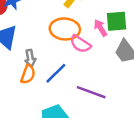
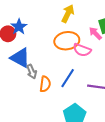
gray arrow: (30, 58) -> (32, 72), moved

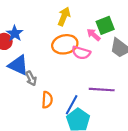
blue line: (68, 78) -> (72, 105), moved
orange semicircle: (45, 84) -> (47, 100), moved

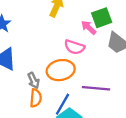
orange ellipse: (65, 44) -> (61, 70), moved
gray arrow: (31, 78) -> (34, 81), moved

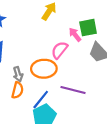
pink semicircle: (74, 47) -> (59, 50), turned 102

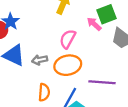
pink semicircle: (59, 50) -> (68, 39), moved
gray arrow: (18, 74) -> (40, 60), moved, turned 104

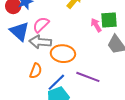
pink semicircle: (68, 39) -> (41, 25), moved
gray arrow: (40, 60) -> (40, 42), size x1.5

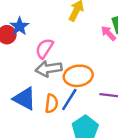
blue triangle: (19, 31) -> (24, 99), moved
blue line: (56, 82) -> (69, 100), moved

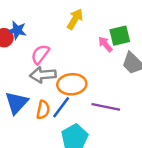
blue star: (19, 26) -> (17, 30), turned -30
blue triangle: (24, 99) -> (16, 103), turned 40

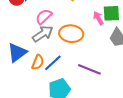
gray arrow: (43, 75) -> (43, 34), turned 140
orange ellipse: (72, 84) -> (71, 34), moved

